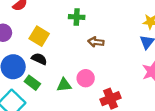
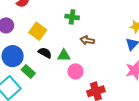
black semicircle: (39, 59) -> (45, 53), moved
green triangle: (64, 85) -> (64, 55), moved

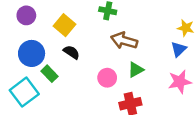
brown arrow: (87, 40) -> (124, 41), size x1.5
green triangle: (64, 55) -> (136, 70), moved, turned -32

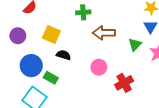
green triangle: (136, 70) -> (135, 45), moved

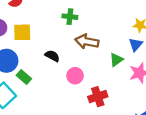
yellow square: (51, 34) -> (22, 32), moved, turned -36
black semicircle: (64, 55) -> (52, 56), moved

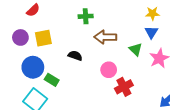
green triangle: (116, 60) -> (136, 49), turned -32
pink circle: (75, 76) -> (109, 70), moved

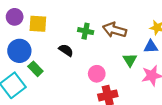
green cross: (86, 16) -> (86, 31), moved
blue triangle: (151, 32) -> (151, 47), turned 40
brown arrow: (105, 37) -> (115, 30), moved

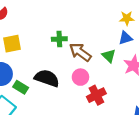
brown arrow: (115, 30) -> (80, 52), moved, turned 35
black semicircle: (66, 50) -> (47, 78), moved, size x1.6

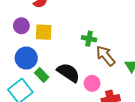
pink circle: (80, 77) -> (92, 83), moved

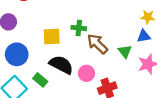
yellow square: (44, 32) -> (52, 37), moved
green rectangle: (42, 75) -> (40, 80), moved

